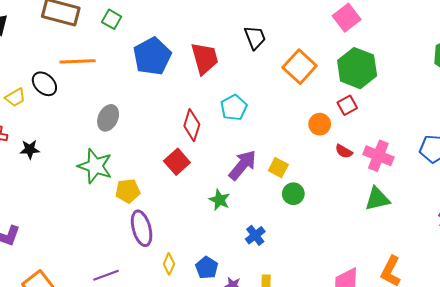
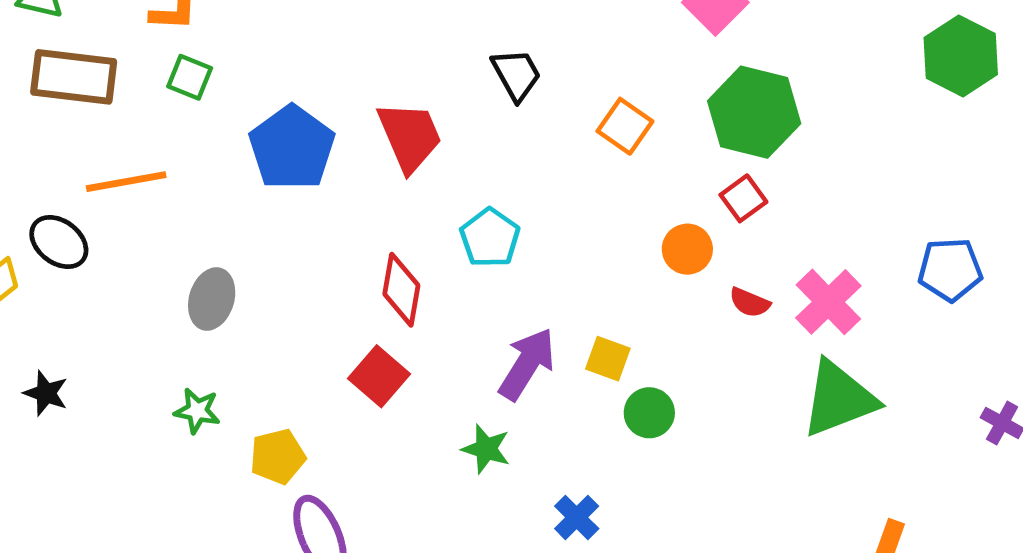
orange square: (300, 67) -> (625, 126), size x0.7
black star: (30, 149) -> (46, 393), turned 30
pink cross: (378, 156) -> (828, 302), turned 32
green star: (95, 166) -> (197, 411), size x0.6
green triangle: (377, 199) -> (839, 399), size x1.4

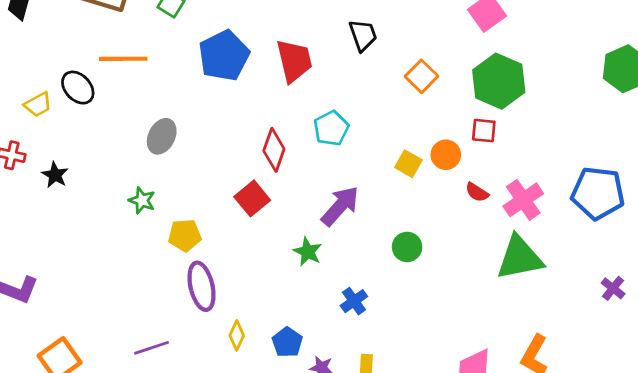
red square: (743, 198) -> (484, 131), turned 32
blue pentagon: (950, 270) -> (598, 193), size x1.4
yellow square: (608, 359) -> (408, 164), moved

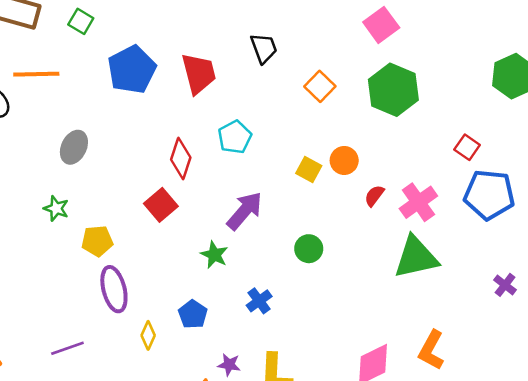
red square: (484, 131) -> (467, 147), moved, turned 30
red semicircle: (477, 192) -> (374, 196), turned 95
blue pentagon: (287, 342) -> (193, 314), moved

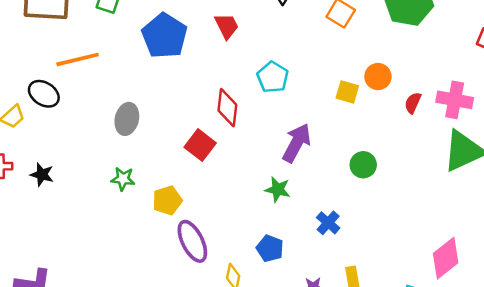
red trapezoid: (199, 73) -> (227, 26), size x0.7
pink cross: (418, 202) -> (455, 100), turned -32
red square: (161, 205) -> (200, 145), moved

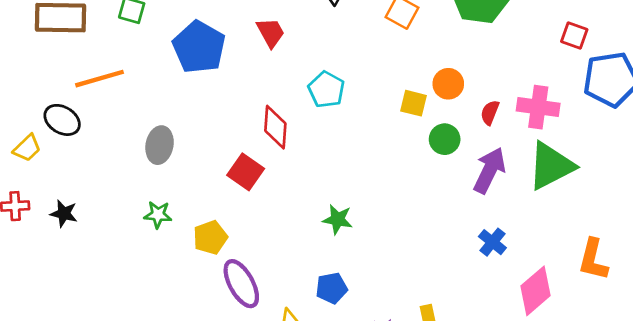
purple arrow: (297, 143) -> (489, 170), moved
green circle: (363, 165) -> (445, 139), moved
blue cross: (328, 223) -> (492, 242), moved
blue pentagon: (270, 248) -> (332, 288), turned -30

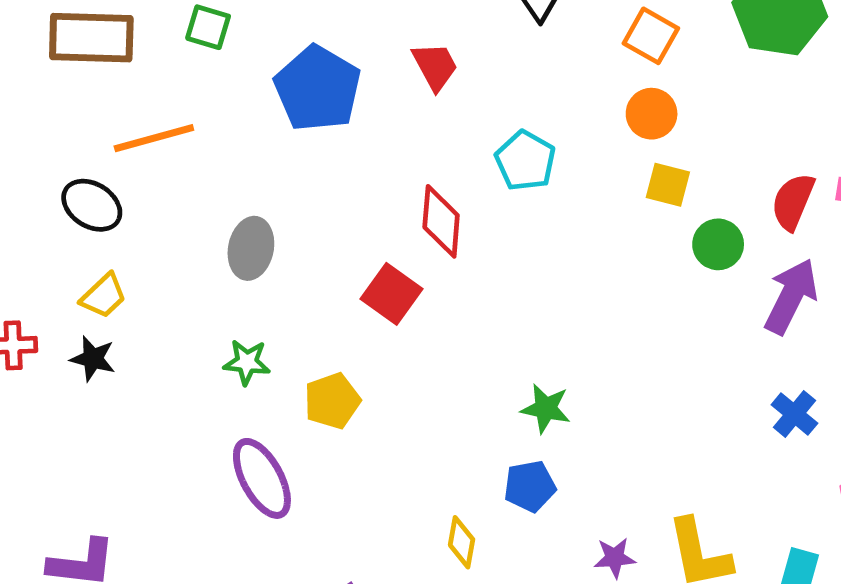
orange circle: (448, 84) -> (652, 114), moved
red semicircle: (490, 112) -> (793, 202), size x1.4
yellow trapezoid: (27, 148) -> (104, 296), moved
green star: (338, 219) -> (546, 408), moved
purple ellipse: (241, 284) -> (262, 478), moved

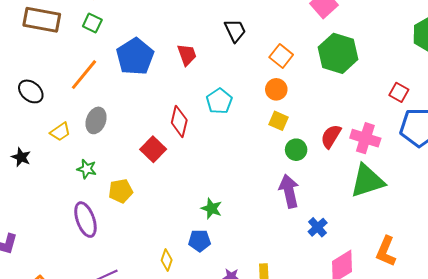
orange line: (154, 138) -> (84, 75), moved, turned -44
yellow trapezoid: (104, 296) -> (60, 132), moved
purple arrow: (791, 296) -> (289, 191), moved, turned -48

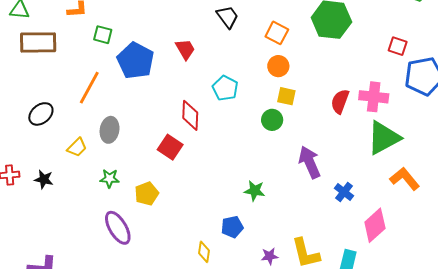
green square: (92, 23) -> (103, 35), moved
black ellipse: (31, 91) -> (41, 114), turned -70
green circle: (296, 150) -> (272, 120), moved
green star: (212, 208) -> (255, 191), moved
orange L-shape: (386, 251) -> (405, 179), moved, turned 128

